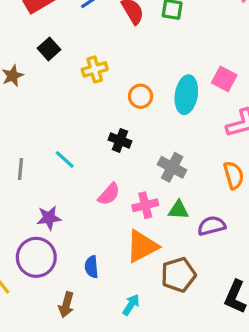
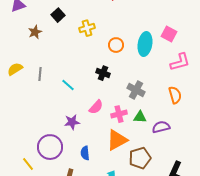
gray line: (20, 169) -> (40, 74), moved
purple star: (49, 218) -> (72, 122), moved

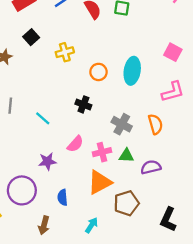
pink square: (169, 34) -> (173, 52), moved
orange semicircle: (175, 95) -> (155, 124), moved

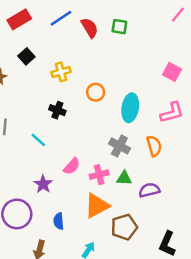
cyan ellipse: (132, 71) -> (130, 108), moved
black cross: (83, 104) -> (57, 110), moved
purple star: (47, 161) -> (43, 184), turned -30

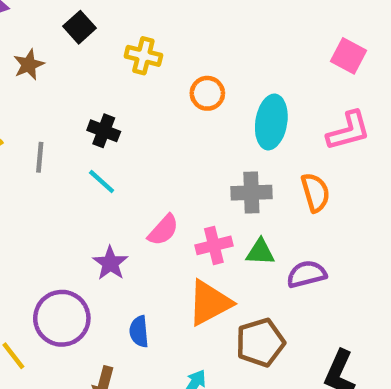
yellow cross: (61, 72) -> (143, 56), turned 30
black cross: (57, 110) -> (104, 131), moved
gray cross: (119, 146) -> (251, 193), turned -30

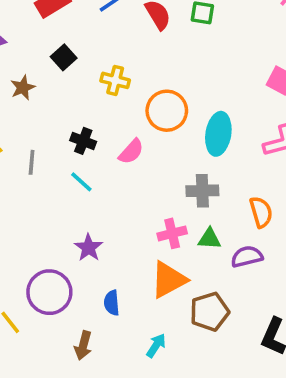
orange circle: (207, 93) -> (167, 111), size x1.5
orange semicircle: (315, 193) -> (261, 212), moved
pink semicircle: (163, 230) -> (131, 152), moved

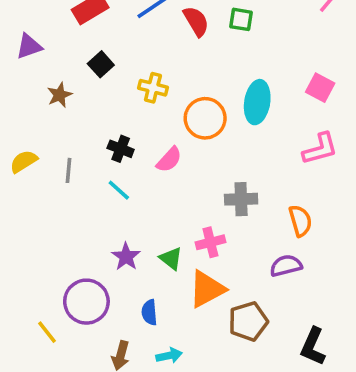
cyan ellipse: (218, 134) -> (257, 102), moved
green triangle: (209, 239) -> (171, 258), moved, turned 35
cyan arrow: (156, 345) -> (169, 355), moved, turned 45

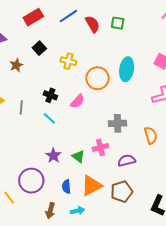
purple semicircle: (286, 266) -> (127, 161), moved
orange triangle: (207, 289) -> (91, 186), moved

